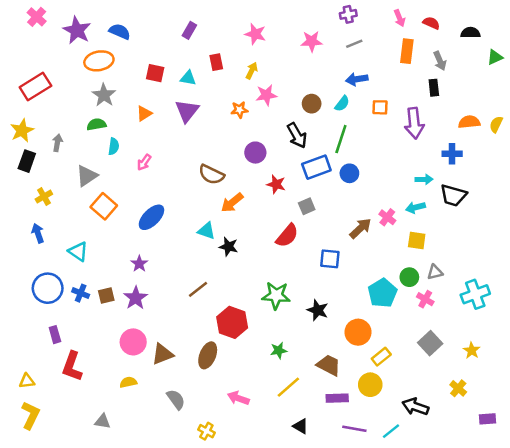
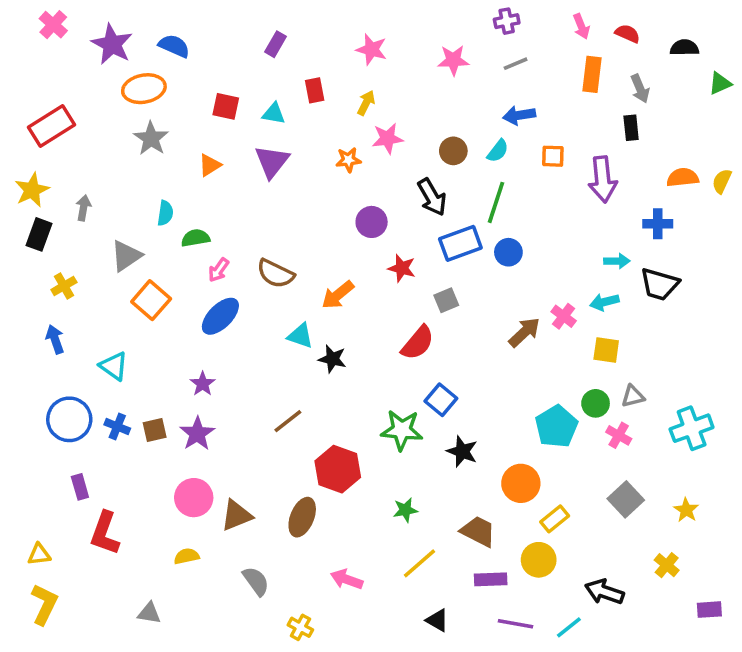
green semicircle: (96, 124) -> (195, 238), moved
pink arrow: (144, 162) -> (219, 270), moved
brown semicircle: (211, 175) -> (276, 274), moved
blue square: (330, 259) -> (441, 400), moved, turned 35

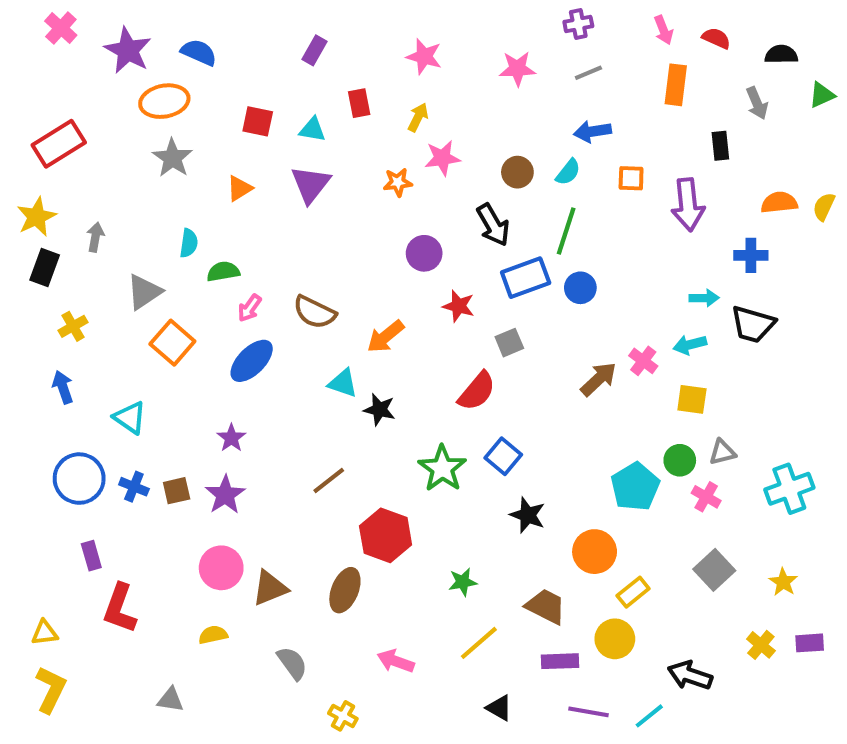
gray arrow: (640, 89) -> (757, 103), moved
green star: (402, 430) -> (442, 468), moved, turned 30
purple rectangle: (709, 610) -> (810, 643), moved

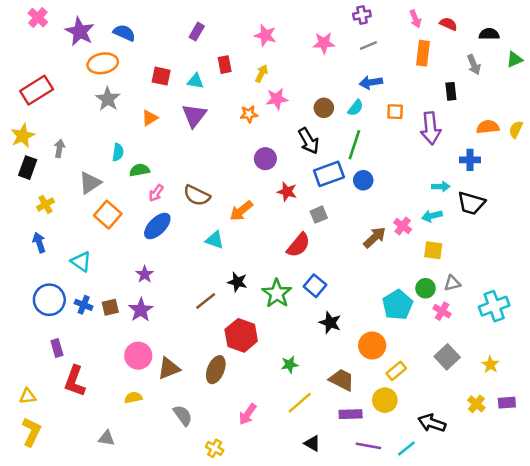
black star: (379, 410) -> (237, 282), moved
pink arrow: (396, 661) -> (248, 414), turned -75

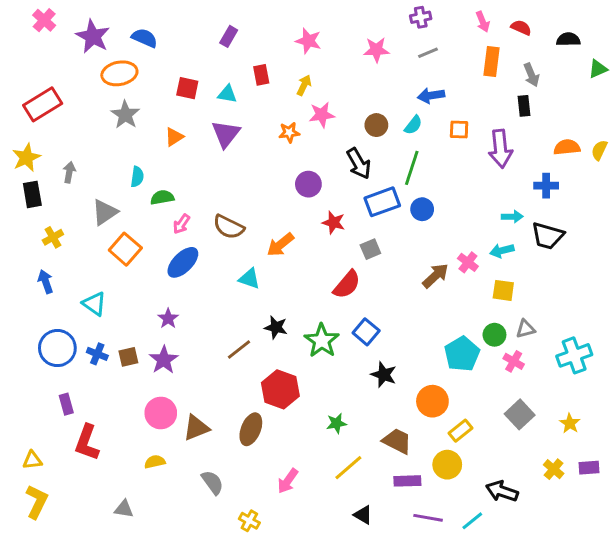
gray arrow: (474, 65) -> (531, 75), moved
black rectangle: (28, 168) -> (32, 194), turned -30

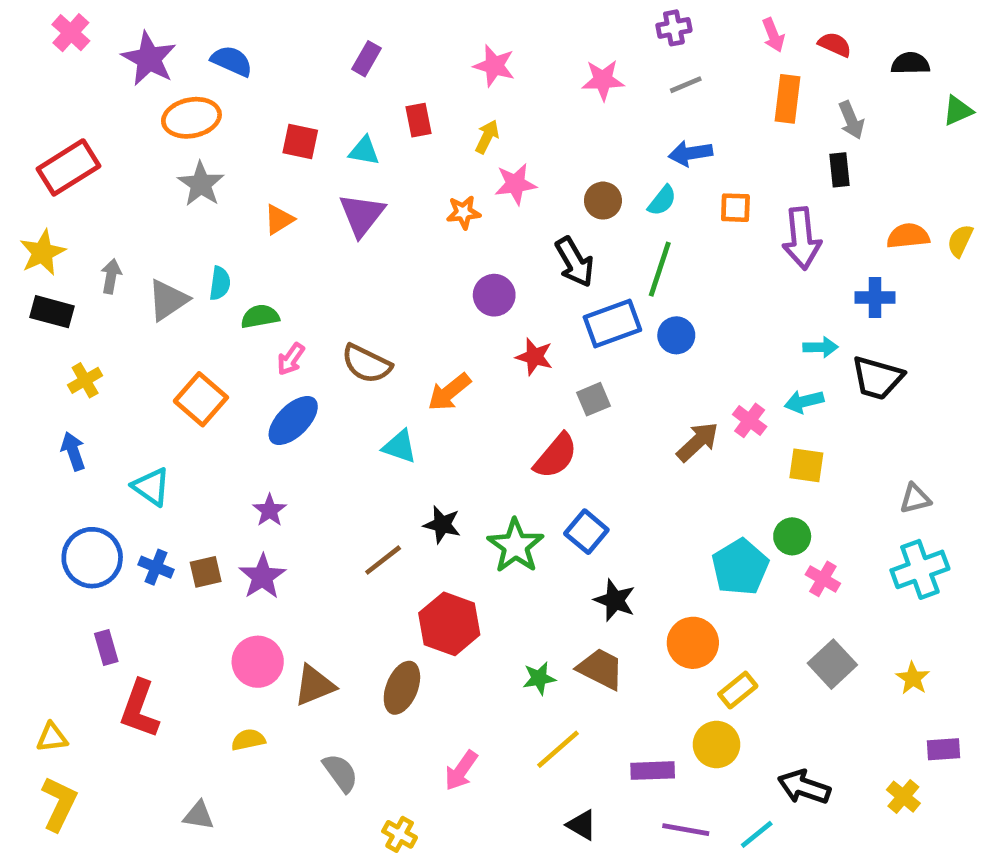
black rectangle: (32, 194) -> (52, 312), turned -65
gray triangle: (105, 212) -> (168, 300), moved
gray triangle: (526, 329) -> (915, 499), moved
brown trapezoid: (397, 441) -> (601, 669), moved
yellow cross: (554, 469) -> (903, 797), moved

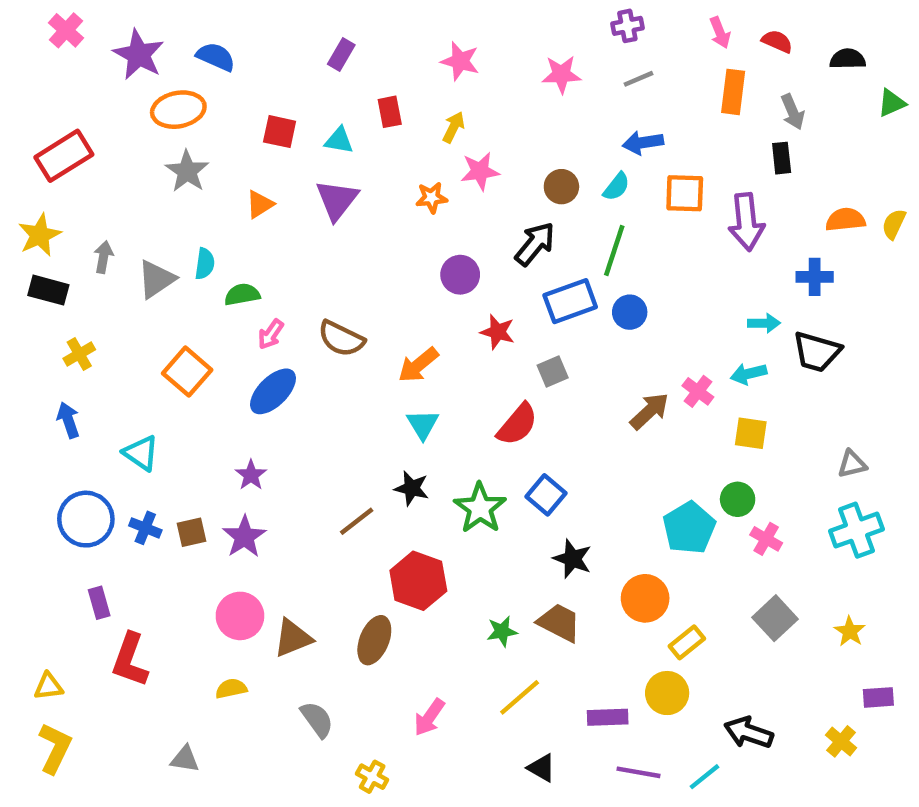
orange square: (735, 208) -> (685, 193), size x1.4
black arrow: (575, 262) -> (535, 244), turned -111
cyan triangle: (400, 447) -> (423, 424), moved, turned 40

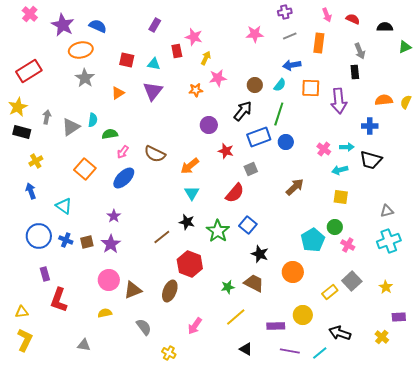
pink star: (460, 61) -> (194, 37), moved
orange rectangle: (733, 92) -> (319, 43), moved
pink cross: (698, 391) -> (324, 149), moved
yellow rectangle: (687, 642) -> (330, 292), moved

